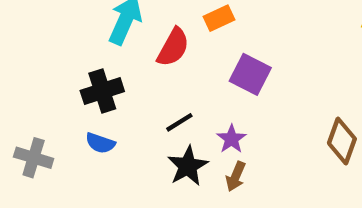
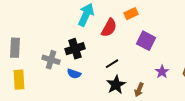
purple star: (232, 139) -> (162, 72), moved
gray cross: (34, 158) -> (51, 60), moved

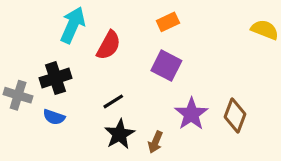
orange rectangle: (131, 14) -> (168, 22), moved
purple star: (162, 72) -> (191, 114), size x1.5

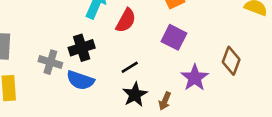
brown diamond: (235, 116) -> (231, 61), moved
blue semicircle: (54, 117) -> (80, 80), size x1.5

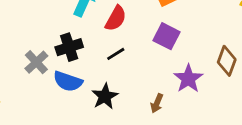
gray cross: (50, 62) -> (36, 62), turned 30
black line: (130, 67) -> (116, 54), moved
black star: (135, 95) -> (105, 96), moved

